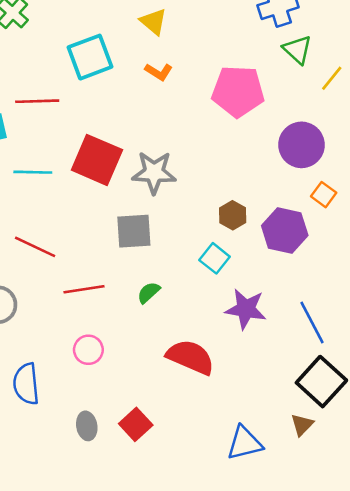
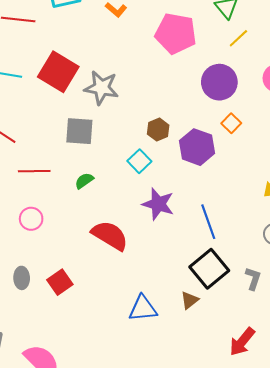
yellow line: (332, 78) -> (238, 38), moved

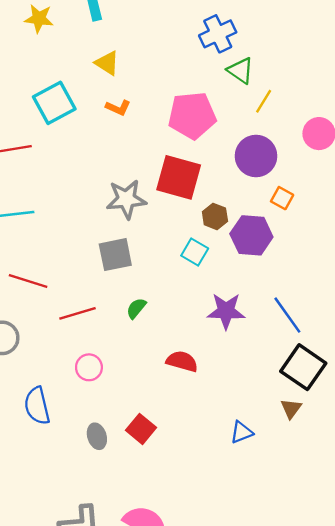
red square: (58, 72) -> (179, 177), moved
brown hexagon: (158, 130) -> (215, 216), moved
cyan square: (139, 161) -> (195, 252), moved
red semicircle: (110, 235) -> (182, 361), size x0.7
blue triangle: (143, 308) -> (242, 432), size x0.7

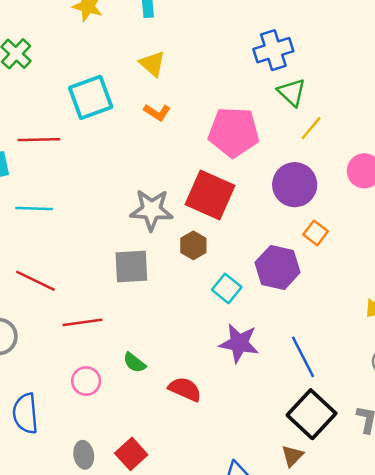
brown hexagon: (215, 216) -> (193, 245), moved
cyan square: (195, 252) -> (227, 288), moved
green semicircle: (136, 308) -> (134, 363), moved, turned -100

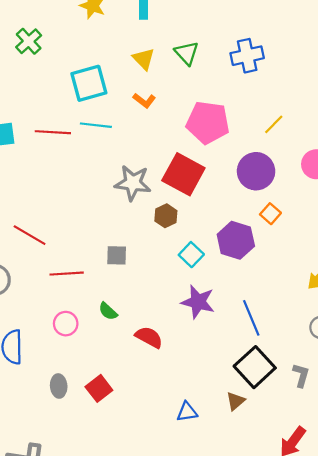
green triangle: (292, 92) -> (187, 53), moved
red line: (39, 140) -> (53, 132), moved
cyan line: (34, 208) -> (96, 125), moved
gray square: (131, 267) -> (117, 255), moved, size x0.7

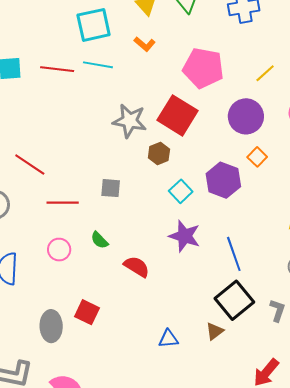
gray ellipse: (59, 386) -> (51, 326), moved, size x1.4
red square: (99, 388) -> (87, 312), turned -30

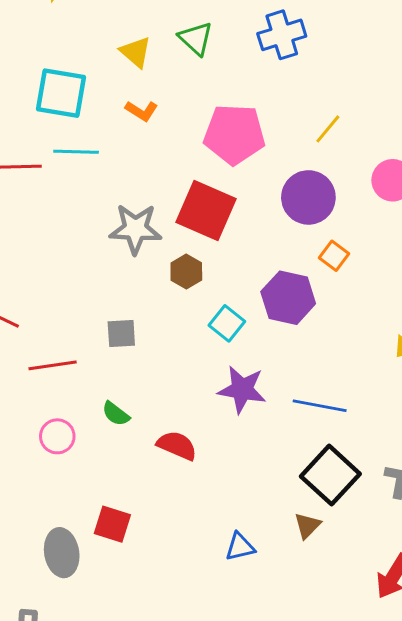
cyan square: (94, 25) -> (61, 93), turned 30
blue line: (234, 254) -> (320, 406), turned -52

